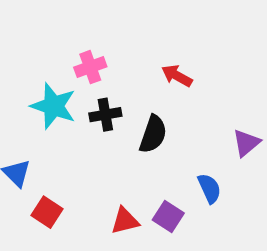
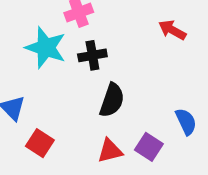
red arrow: (177, 76) -> (172, 30), moved
black semicircle: (153, 134) -> (112, 100), moved

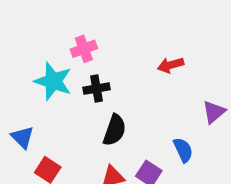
red arrow: (172, 30) -> (171, 65), turned -45

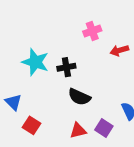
pink cross: (84, 49) -> (92, 31), moved
black semicircle: (115, 130) -> (79, 97), turned 95

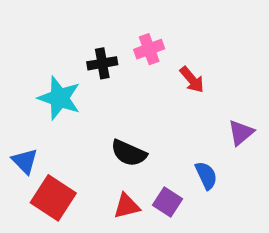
red arrow: (119, 50) -> (192, 80), turned -114
black cross: (66, 67) -> (102, 63), moved
red square: (32, 125) -> (53, 198), size x1.5

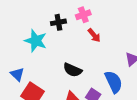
red arrow: (192, 80) -> (94, 35), moved
blue semicircle: (206, 175) -> (114, 82), size x1.5

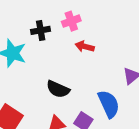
red arrow: (94, 35) -> (85, 46), turned 144

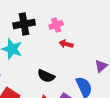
black cross: (41, 30) -> (24, 24), moved, size x1.5

